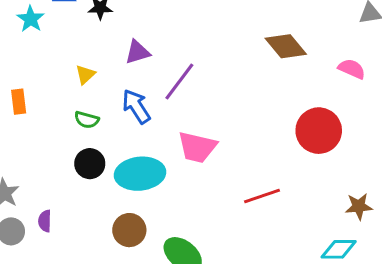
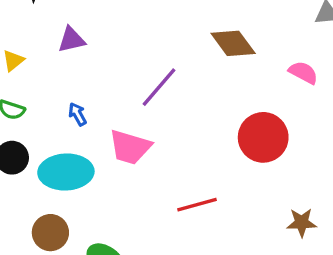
purple line: (179, 81) -> (159, 87), moved
blue arrow: (136, 106) -> (77, 114), moved, size x0.6

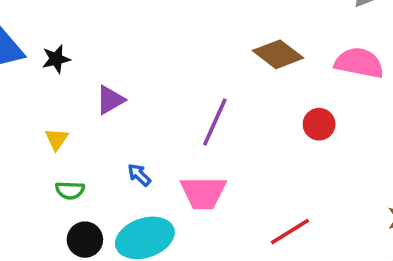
pink semicircle: (303, 72) -> (359, 63), size x1.5
red circle: (263, 137) -> (319, 124), moved, size x0.6

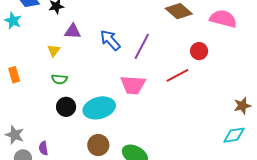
purple triangle: (110, 100) -> (73, 31), moved, turned 30
blue arrow: (139, 175) -> (110, 40), moved, size x1.6
red line: (290, 232) -> (177, 75), moved

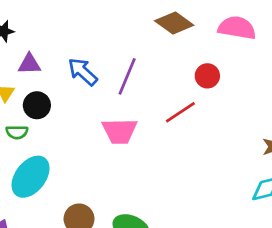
black circle: (66, 107) -> (37, 105), moved
cyan ellipse: (99, 108) -> (31, 177), moved, turned -32

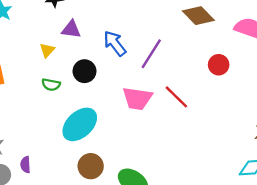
black circle: (37, 105) -> (85, 71), moved
red line: (180, 112) -> (176, 97), moved, turned 68
cyan ellipse: (31, 177) -> (80, 124), moved

